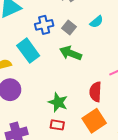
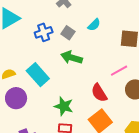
cyan rectangle: (28, 51) -> (38, 75), moved
red semicircle: (95, 92) -> (99, 93), turned -30

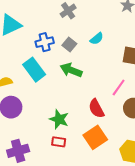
pink line: (119, 71) -> (119, 87), turned -30
cyan rectangle: (38, 75) -> (34, 70), moved

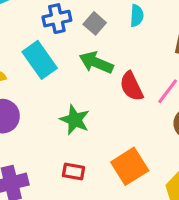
cyan semicircle: (97, 39) -> (137, 16), turned -48
red semicircle: (96, 109) -> (131, 86), moved
green star: (59, 119) -> (75, 120), moved

